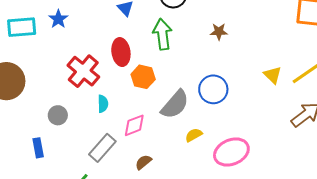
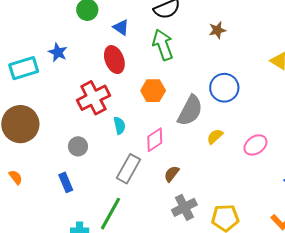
red ellipse: (121, 52) -> (114, 60), moved
red cross: (83, 71) -> (93, 98), turned 36
pink ellipse: (231, 152) -> (255, 145), size x0.7

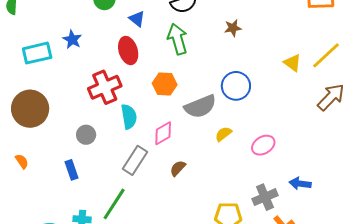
gray semicircle: (190, 111) -> (200, 106), turned 36
cyan semicircle: (119, 125) -> (129, 117), size x1.4
gray cross: (184, 207) -> (265, 197), moved

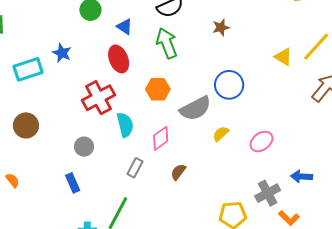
brown circle: (30, 109) -> (26, 125), size x0.7
gray rectangle: (135, 160) -> (135, 168), size x0.7
orange semicircle: (22, 161) -> (12, 180), moved

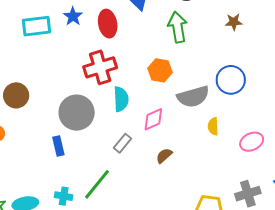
red ellipse: (119, 59) -> (108, 24), moved
brown circle: (26, 125) -> (16, 95), moved
yellow semicircle: (221, 134) -> (213, 126), turned -60
gray circle: (84, 147) -> (77, 113), size x1.8

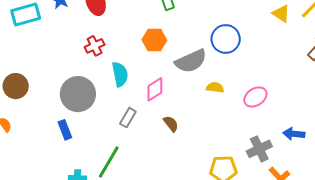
red cross: (100, 67) -> (95, 46), size x0.6
yellow semicircle: (213, 126) -> (215, 87), turned 108
brown semicircle: (164, 156) -> (171, 124), turned 102

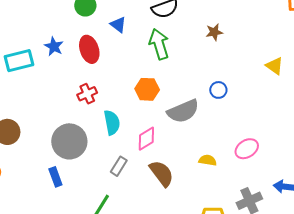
blue circle: (226, 39) -> (218, 90), size x0.6
yellow semicircle: (215, 87) -> (208, 160), moved
brown semicircle: (171, 124) -> (162, 173), size x1.6

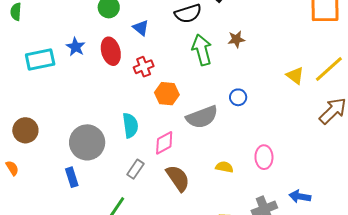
green arrow: (159, 44) -> (202, 50), moved
red cross: (87, 94) -> (144, 67), moved
pink ellipse: (247, 149) -> (264, 157), turned -60

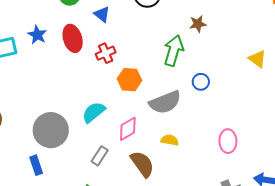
green arrow: (202, 50) -> (174, 51), moved, turned 32
cyan semicircle: (130, 125) -> (94, 112), turned -120
yellow semicircle: (224, 167) -> (170, 140), moved

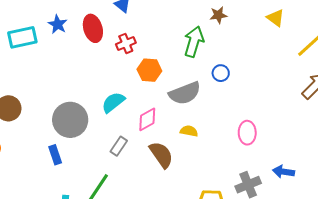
yellow triangle: (257, 59) -> (276, 18), moved

